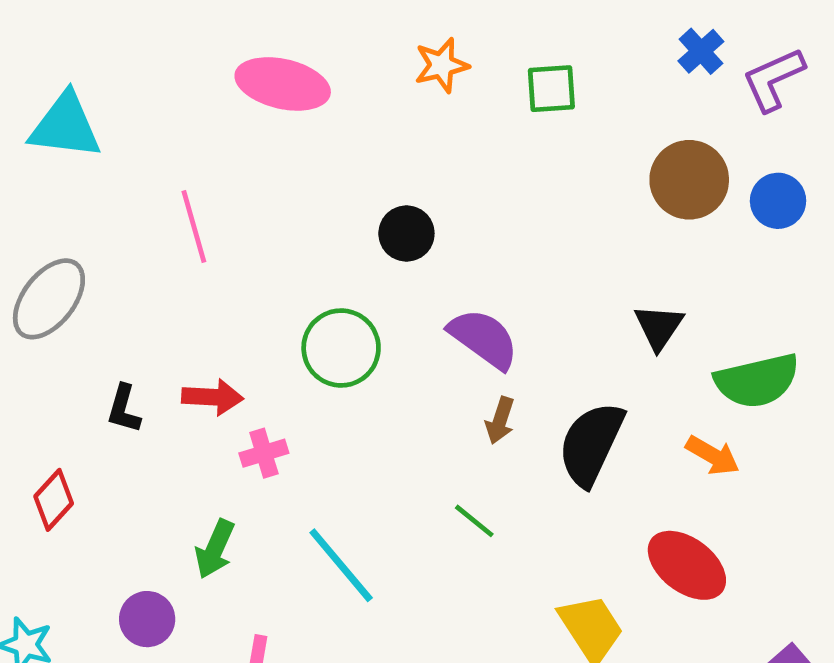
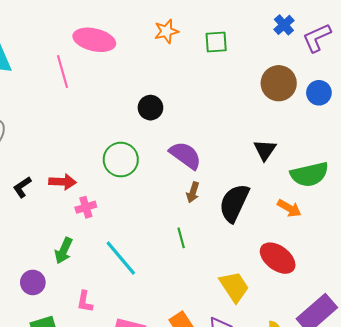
pink line: (194, 226) -> (62, 72), moved
black L-shape: (124, 409) -> (22, 187), turned 40
green line: (474, 521) -> (181, 238), turned 36

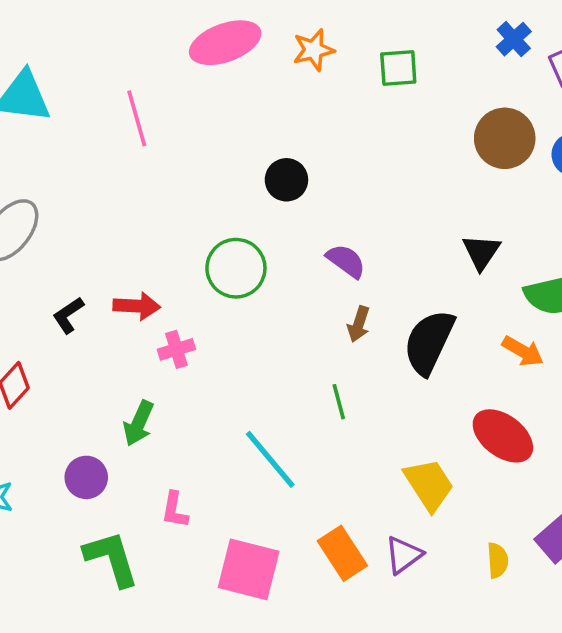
pink ellipse: (94, 40) -> (225, 43), moved, turned -33
purple semicircle: (185, 155) -> (346, 261), size x0.7
cyan line: (121, 258) -> (270, 459), moved

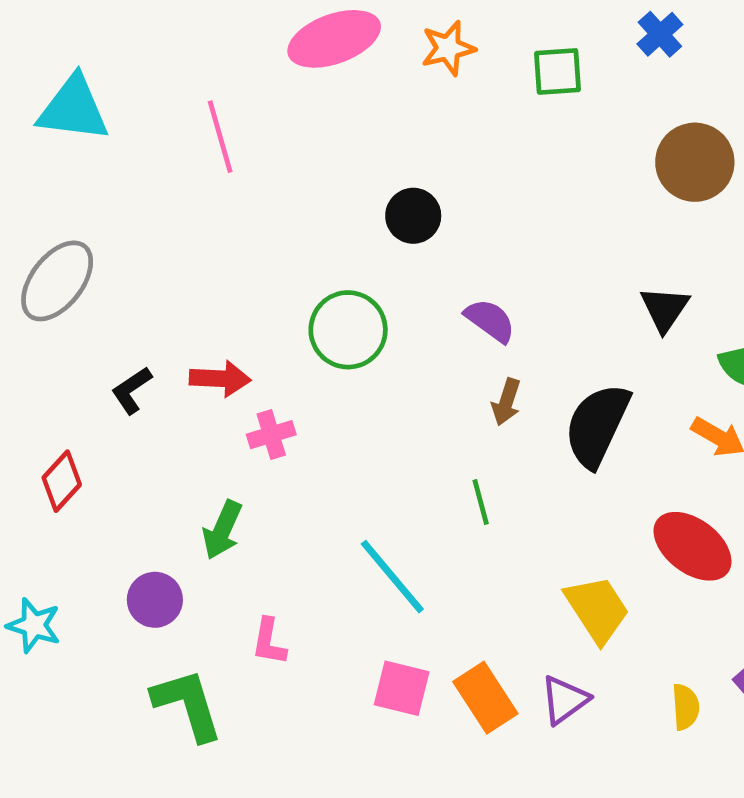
blue cross: (514, 39) -> (660, 34), moved
pink square: (249, 569) -> (402, 688), moved, size x0.7

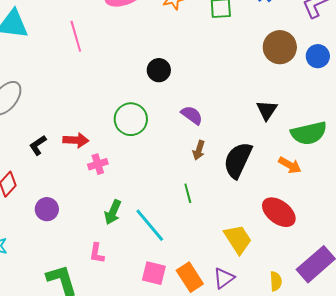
green arrow: (222, 530) -> (113, 212), moved
purple circle: (155, 600) -> (47, 209), moved

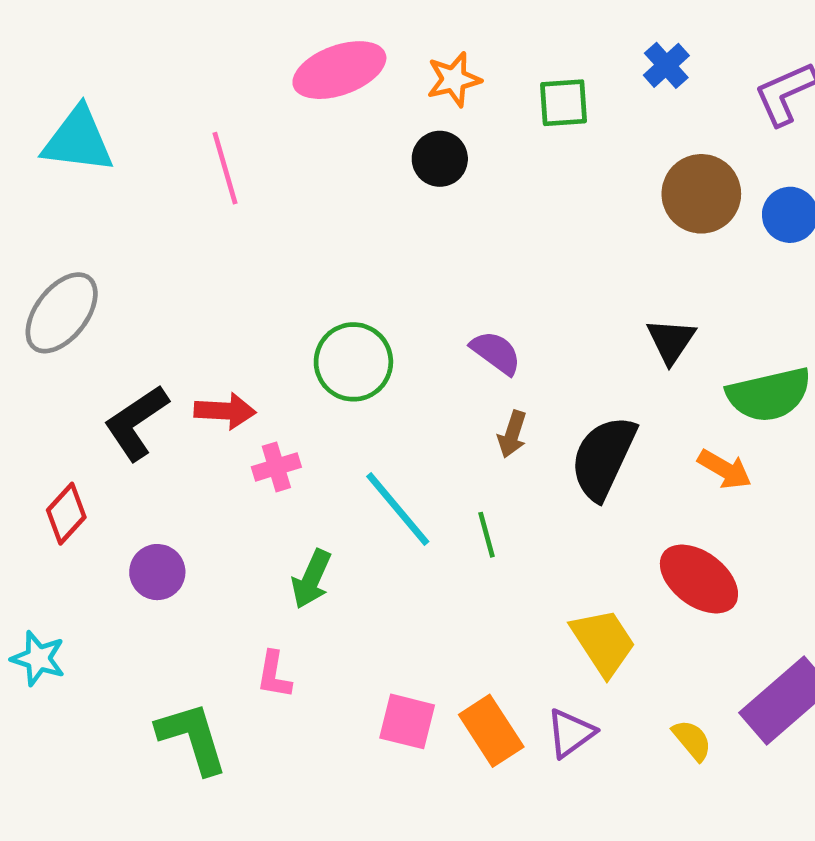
black circle: (159, 70) -> (440, 159), moved
black L-shape: (38, 145) -> (136, 423), size x1.6
cyan line: (150, 225) -> (398, 509), moved
yellow semicircle: (276, 281) -> (692, 740), turned -36

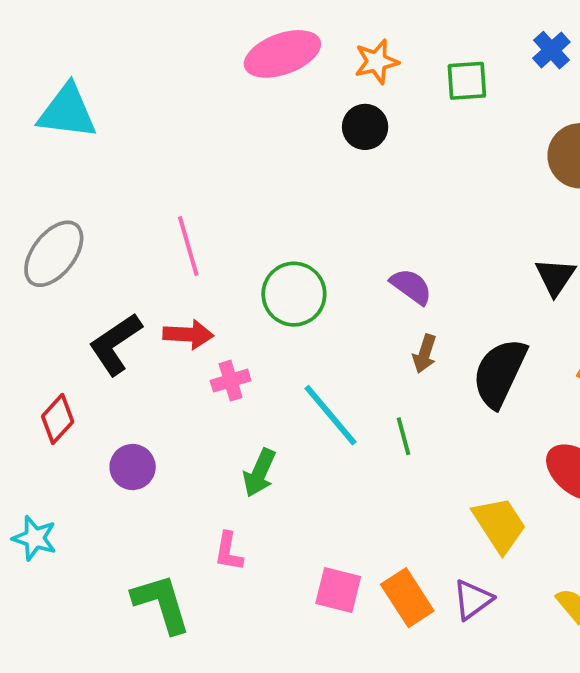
pink line: (225, 168) -> (188, 246), moved

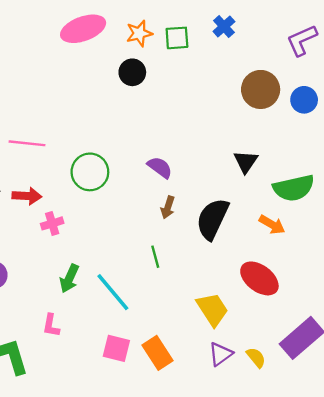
blue cross: (551, 50) -> (224, 26), moved
green square: (467, 81) -> (177, 38), moved
pink line: (188, 246) -> (27, 143), turned -68
cyan line: (330, 415) -> (113, 292), moved
purple triangle: (473, 600) -> (220, 354), moved

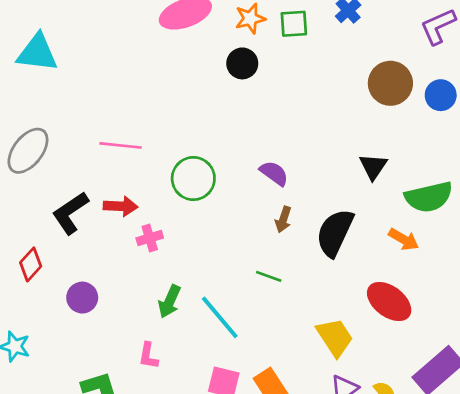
green line: (155, 257) -> (269, 276), turned -55

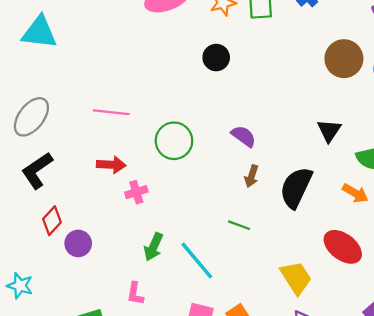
black circle: (242, 63) -> (216, 58), moved
black L-shape: (70, 213) -> (37, 170), moved
red diamond: (31, 264) -> (52, 221), moved

